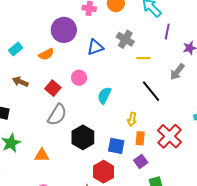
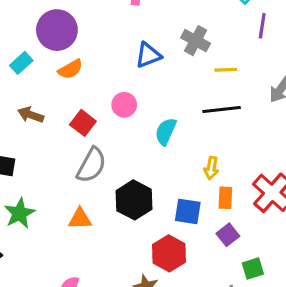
purple circle: (64, 30) -> (57, 30), moved
black line: (151, 91) -> (222, 110), moved, turned -55
orange triangle: (42, 155) -> (80, 219), moved

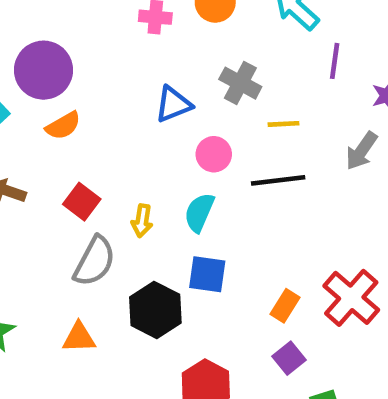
pink circle: (124, 105) -> (214, 154), moved
yellow arrow: (211, 168) -> (142, 221), moved
orange rectangle: (225, 198) -> (285, 306), turned 30
blue square: (188, 211) -> (207, 274), moved

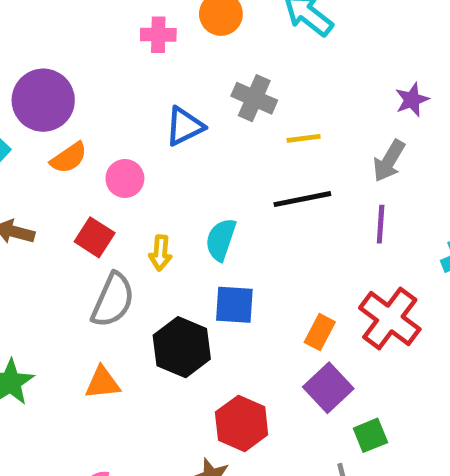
purple line: (335, 61) -> (381, 224), moved
pink circle: (214, 154) -> (125, 178), moved
purple square: (289, 358) -> (328, 388), size x1.4

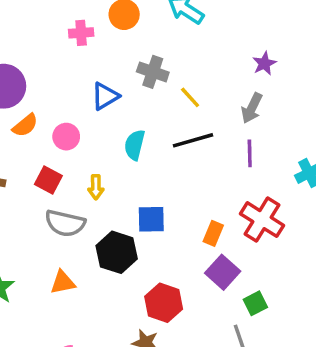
yellow line: (304, 138) -> (190, 97), turned 60
cyan semicircle: (221, 240) -> (135, 145), moved
gray semicircle: (113, 300) -> (65, 223), turned 84

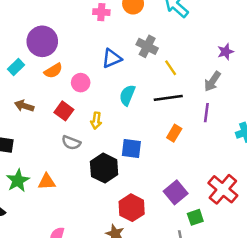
red cross: (262, 220) -> (223, 189), moved
gray semicircle: (65, 223) -> (71, 143), size x0.7
orange rectangle: (213, 233) -> (174, 133), moved
orange triangle: (63, 282) -> (47, 182), moved

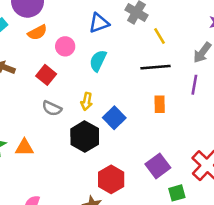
cyan semicircle: (127, 95) -> (98, 61), moved
yellow arrow: (96, 121) -> (87, 101), moved
orange rectangle: (174, 133) -> (160, 104), turned -35
blue square: (131, 148) -> (114, 118), turned 35

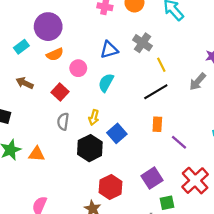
black line: (155, 67) -> (156, 92), turned -30
purple line: (194, 85) -> (179, 142), moved, turned -63
gray semicircle: (52, 108) -> (63, 121), turned 70

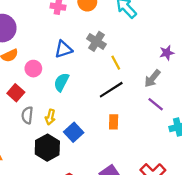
gray semicircle: (63, 121) -> (27, 115), moved
purple line: (179, 142) -> (156, 104), moved

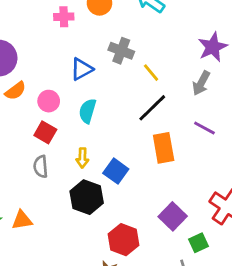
purple star: (167, 53) -> (213, 47), size x1.5
red square: (16, 93) -> (45, 132), moved
purple line: (156, 104) -> (204, 128), moved
gray semicircle: (27, 115) -> (41, 167), moved
orange rectangle: (114, 122) -> (164, 148), size x1.5

